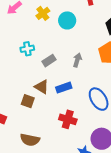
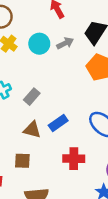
gray arrow: (77, 60) -> (65, 43), moved, turned 64
brown square: (28, 101) -> (22, 161), moved

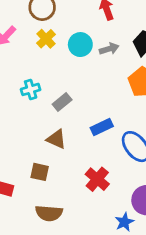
blue rectangle: (58, 123) -> (102, 127), moved
red cross: (74, 159) -> (97, 179), turned 30

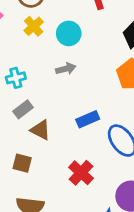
gray arrow: (109, 49) -> (66, 69), moved
gray rectangle: (62, 102) -> (23, 109), moved

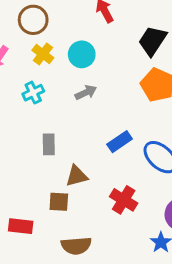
cyan cross: (16, 78) -> (33, 93), moved
gray rectangle: (23, 109) -> (49, 144), turned -42
brown triangle: (40, 130) -> (77, 176), moved, turned -30

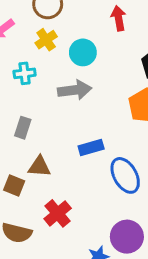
gray arrow: (86, 92) -> (75, 90), size x1.5
red cross: (124, 200) -> (58, 213), moved

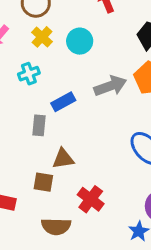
gray arrow: (75, 90) -> (110, 86), moved
blue rectangle: (91, 148) -> (63, 102), moved

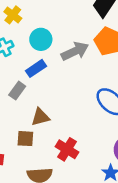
cyan circle: (80, 41) -> (41, 39), moved
gray rectangle: (39, 125) -> (17, 91), turned 36

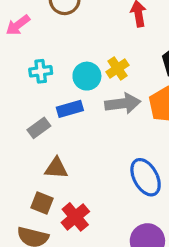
yellow cross: (13, 15) -> (117, 68), moved
brown square: (25, 139) -> (42, 203), moved

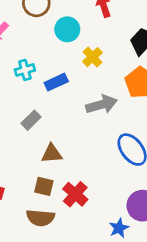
cyan circle: (87, 76) -> (67, 29), moved
gray arrow: (123, 103) -> (102, 105), moved
blue rectangle: (70, 109) -> (56, 82), moved

